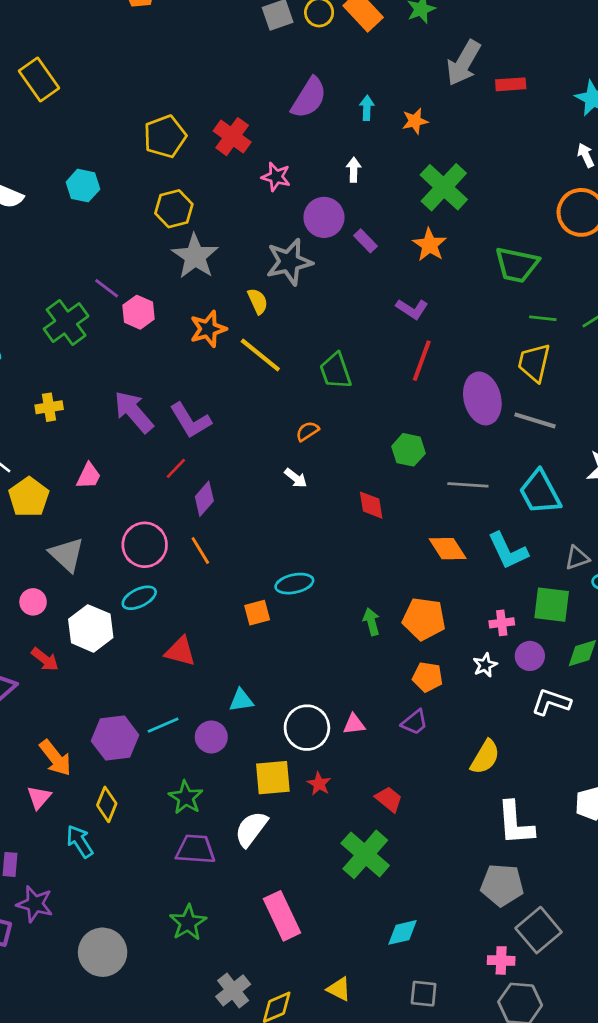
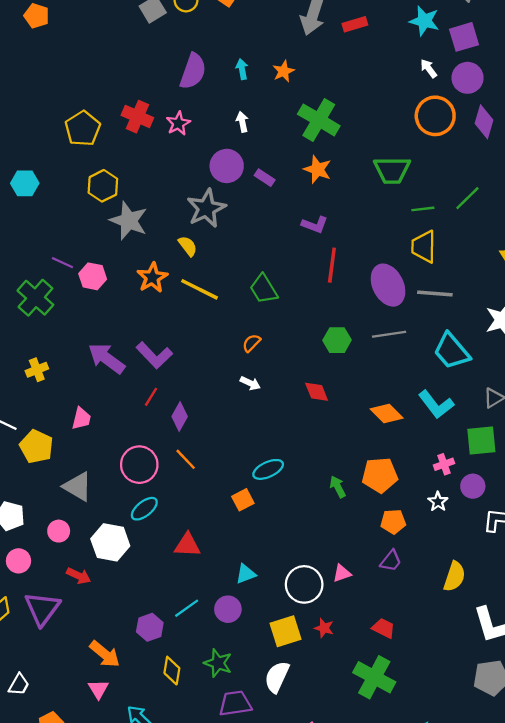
pink star: (276, 177) -> (178, 123), moved, turned -30
gray line: (468, 485) -> (389, 334), moved
purple hexagon: (115, 738) -> (150, 627), size x0.7
yellow diamond: (107, 804) -> (172, 671), moved

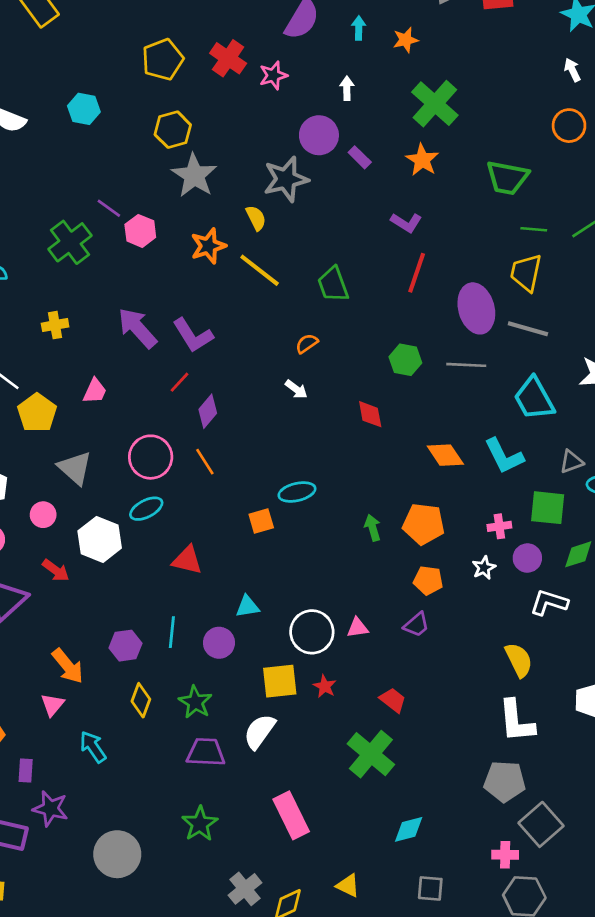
orange circle: (435, 116) -> (569, 126), size x0.7
yellow semicircle: (454, 576) -> (519, 660), moved, turned -56
cyan line: (187, 608) -> (172, 632), turned -60

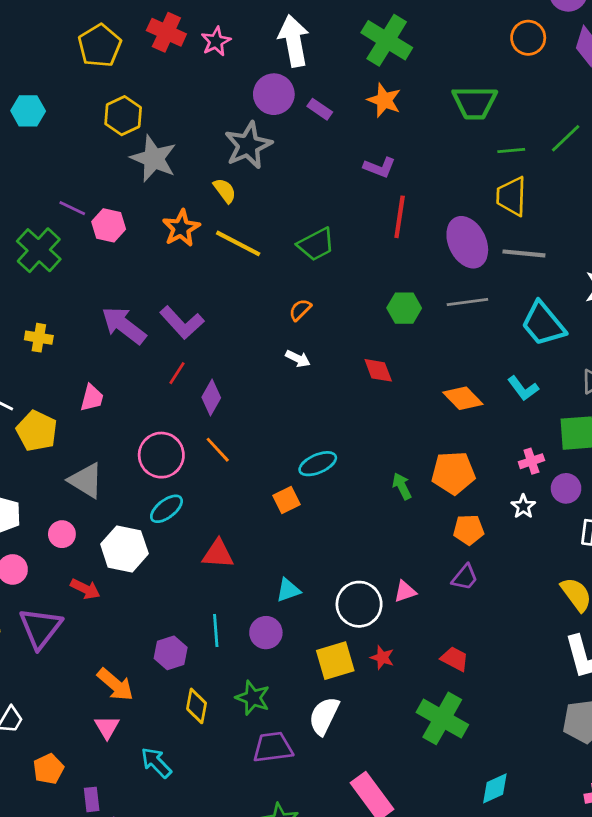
white arrow: (347, 88) -> (294, 41), size x2.0
green trapezoid: (333, 284) -> (316, 244), turned -87
yellow cross: (55, 325) -> (39, 338), turned 30
cyan L-shape: (504, 456) -> (523, 388), size x0.7

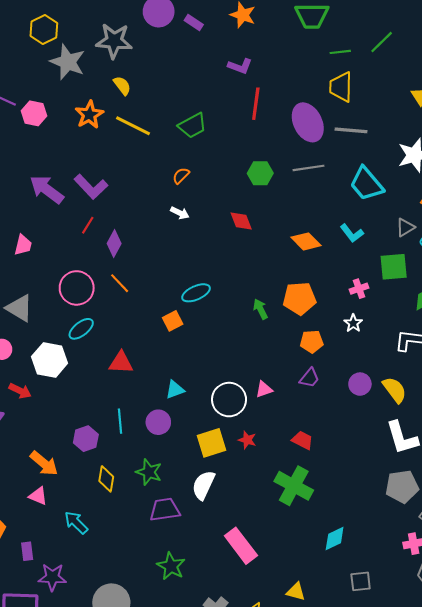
gray star: (248, 145) -> (114, 41), moved, turned 30
purple circle: (566, 488) -> (360, 384), moved
pink triangle: (107, 727) -> (38, 496), turned -36

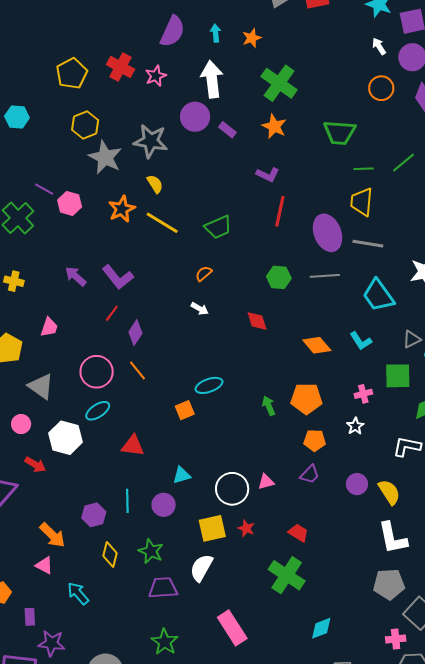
purple arrow: (47, 189) -> (76, 276), size x0.7

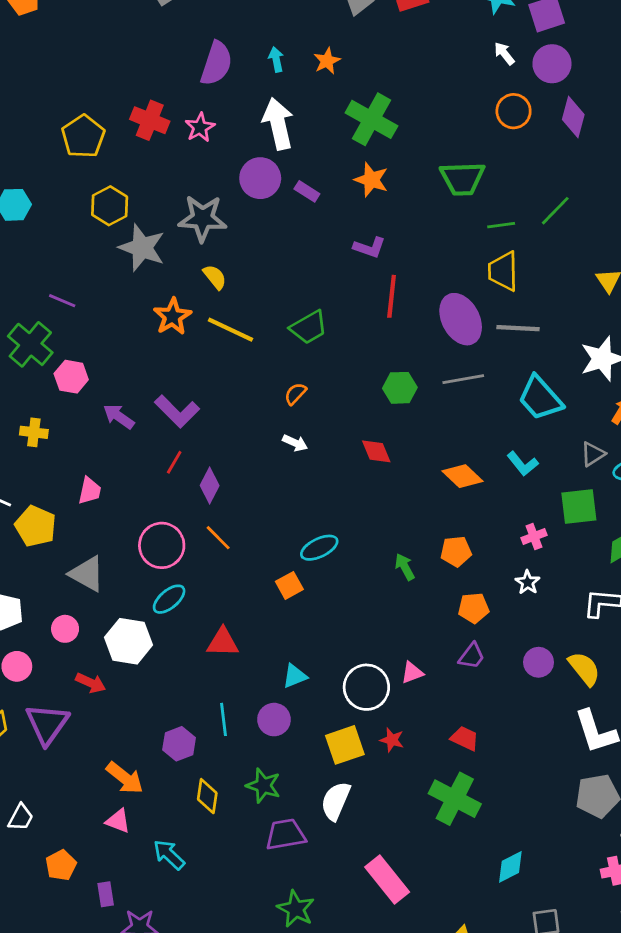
pink hexagon: (70, 203) -> (71, 377), moved
orange pentagon: (306, 399) -> (456, 551), size x0.7

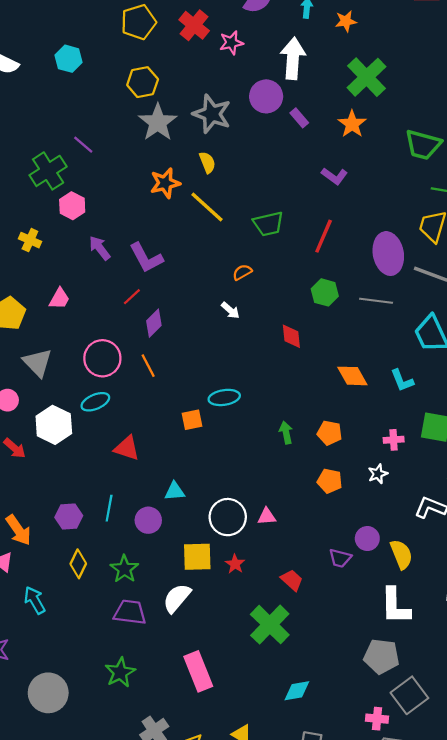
red line: (392, 296) -> (324, 236), moved
purple trapezoid: (472, 656) -> (340, 558), moved, turned 50

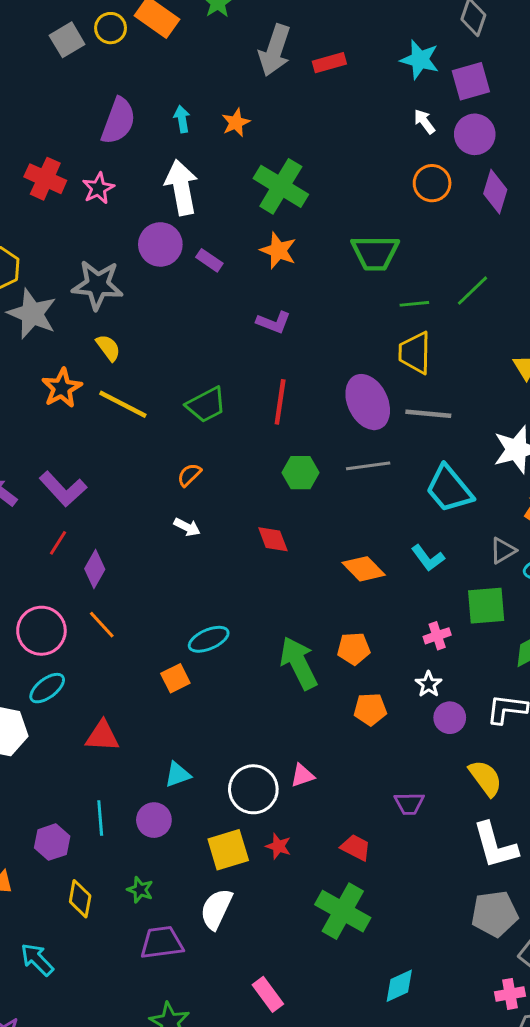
green arrow: (286, 433) -> (299, 663), size x1.8
purple circle: (367, 539) -> (450, 718), moved
green star: (124, 569) -> (140, 890), size x0.7
pink rectangle: (198, 671) -> (268, 994), size x0.7

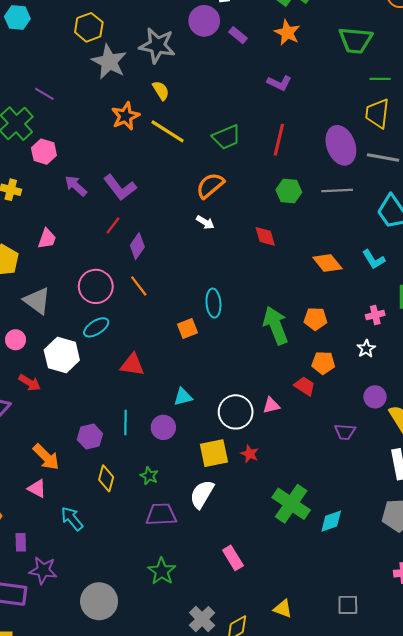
orange semicircle: (189, 475) -> (210, 186), size x1.6
cyan ellipse: (209, 639) -> (213, 303), turned -76
purple circle: (450, 718) -> (375, 397), moved
red trapezoid: (356, 847) -> (305, 386), moved
cyan diamond: (399, 986) -> (331, 521), moved

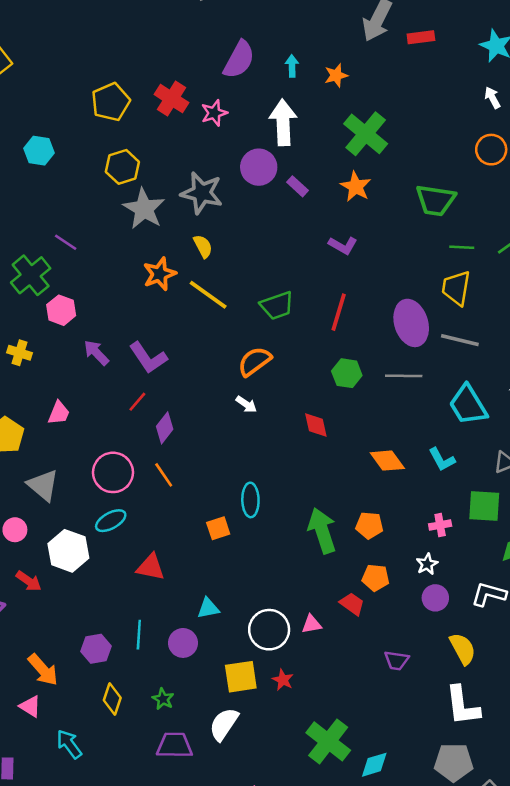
purple circle: (375, 397) -> (435, 598), moved

